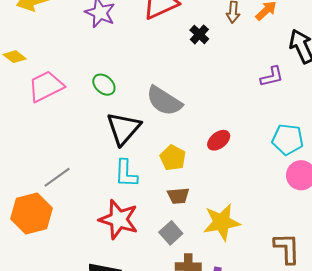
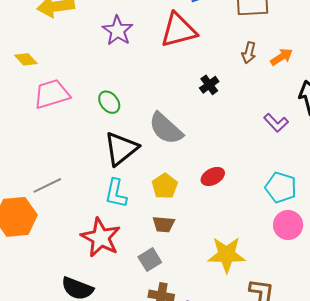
black cross: (199, 34) -> (209, 85), moved
purple L-shape: (272, 77) -> (276, 123), turned 50
yellow star: (222, 222) -> (227, 255), moved

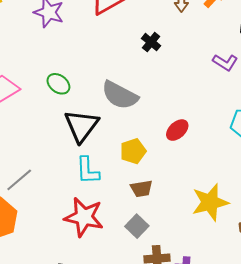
yellow pentagon: (165, 186) -> (133, 151), turned 30

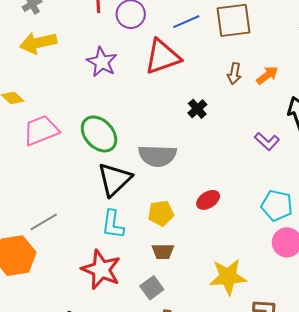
green ellipse: (58, 84) -> (99, 134), size x1.6
gray semicircle: (120, 95) -> (157, 156), turned -36

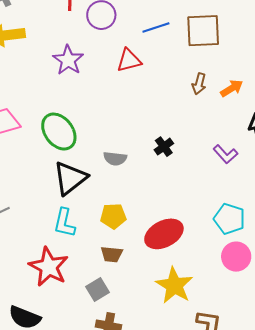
red triangle: (162, 57) -> (129, 60), size x0.7
black cross: (197, 109) -> (164, 147), moved
gray semicircle: (157, 156) -> (115, 159), size x0.6
red ellipse: (208, 200) -> (164, 234), moved, size x1.6
yellow star: (228, 277) -> (174, 285), turned 30

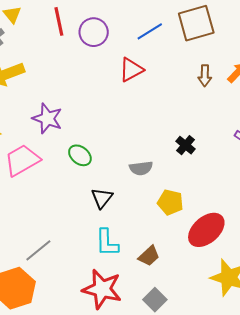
purple star: (68, 60) -> (47, 118), moved
green ellipse: (59, 132) -> (80, 155), size x0.6
black triangle: (70, 178) -> (102, 198), size x0.6
yellow pentagon: (113, 216) -> (170, 202), moved, turned 30
brown trapezoid: (112, 254) -> (149, 256), moved, turned -35

